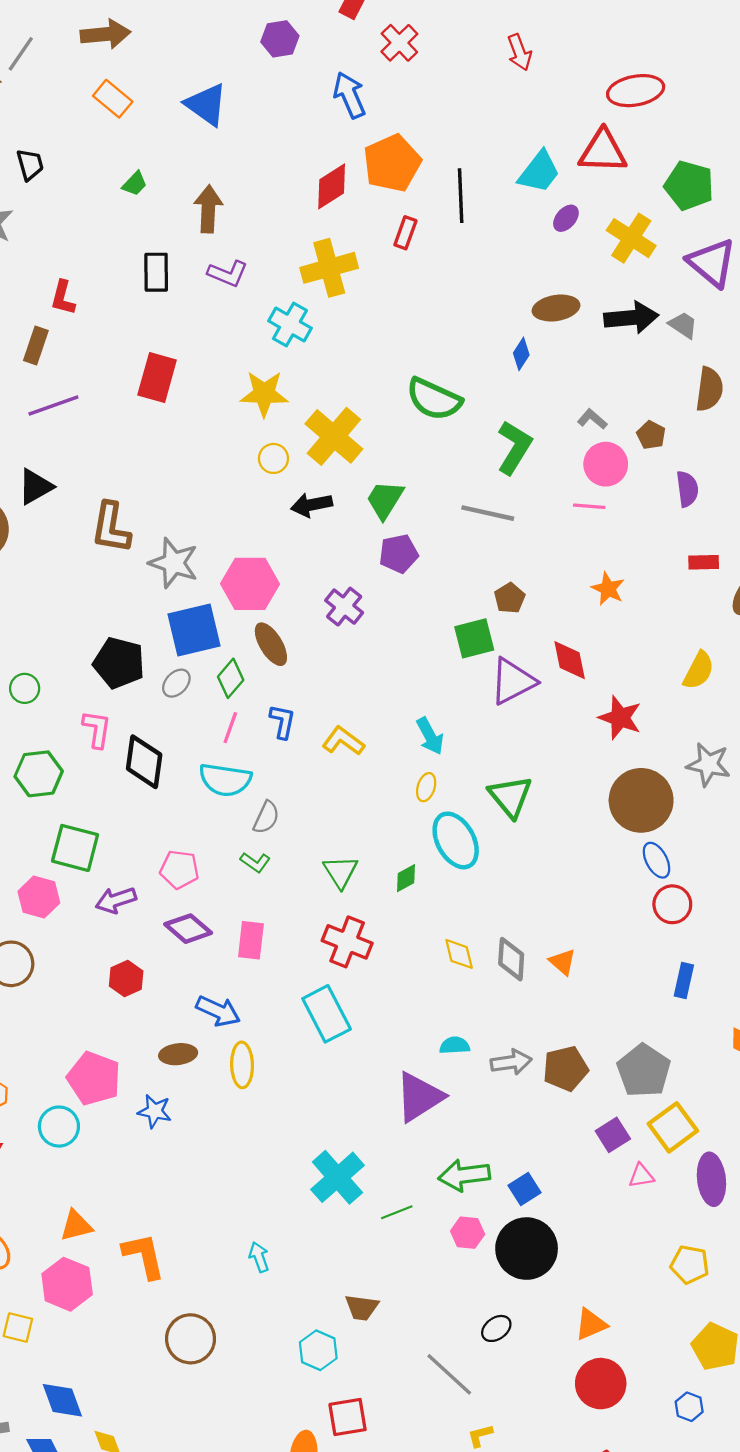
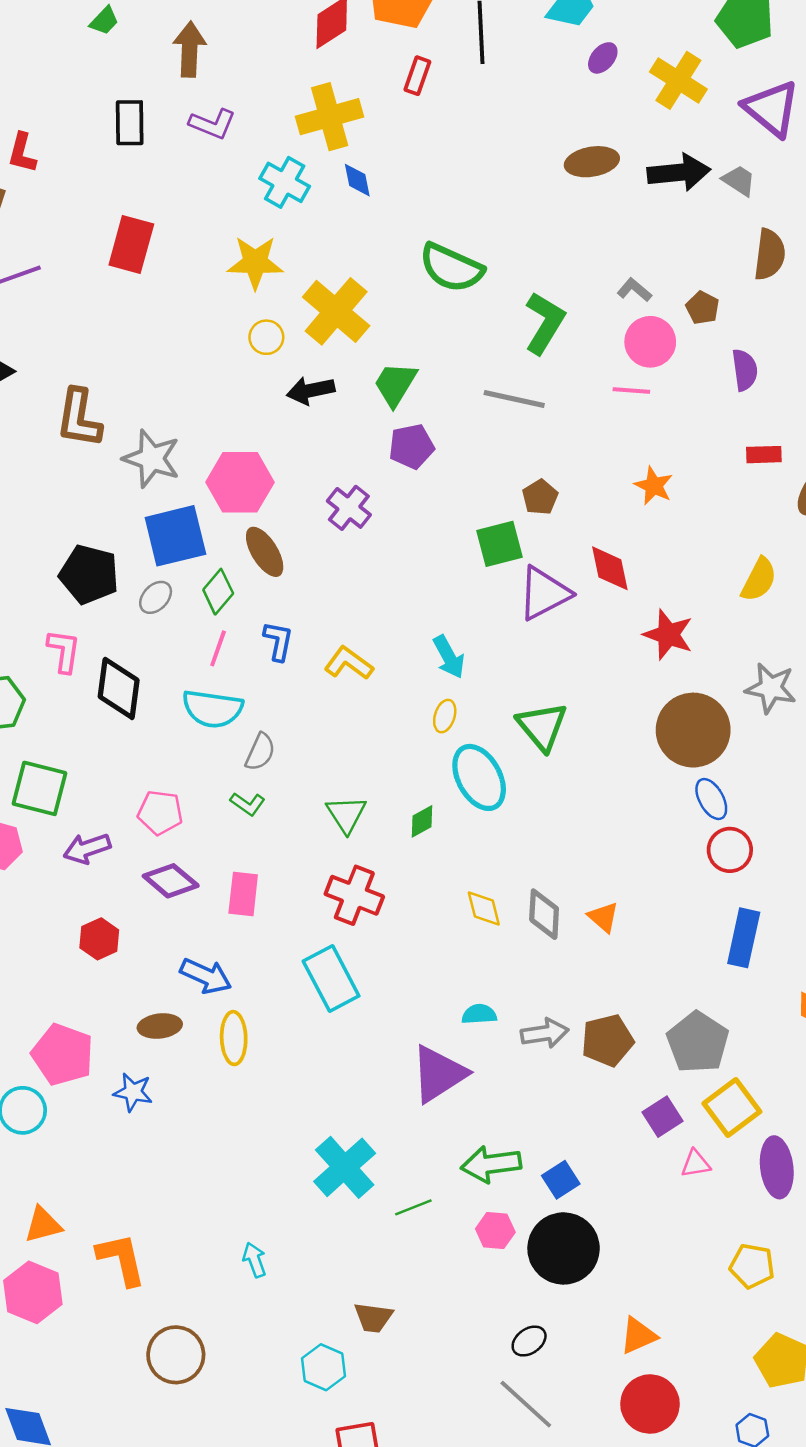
blue diamond: (521, 354) -> (357, 180), moved, turned -44
blue rectangle: (684, 980) -> (744, 938), size x1.4
gray line: (449, 1374) -> (526, 1404), moved

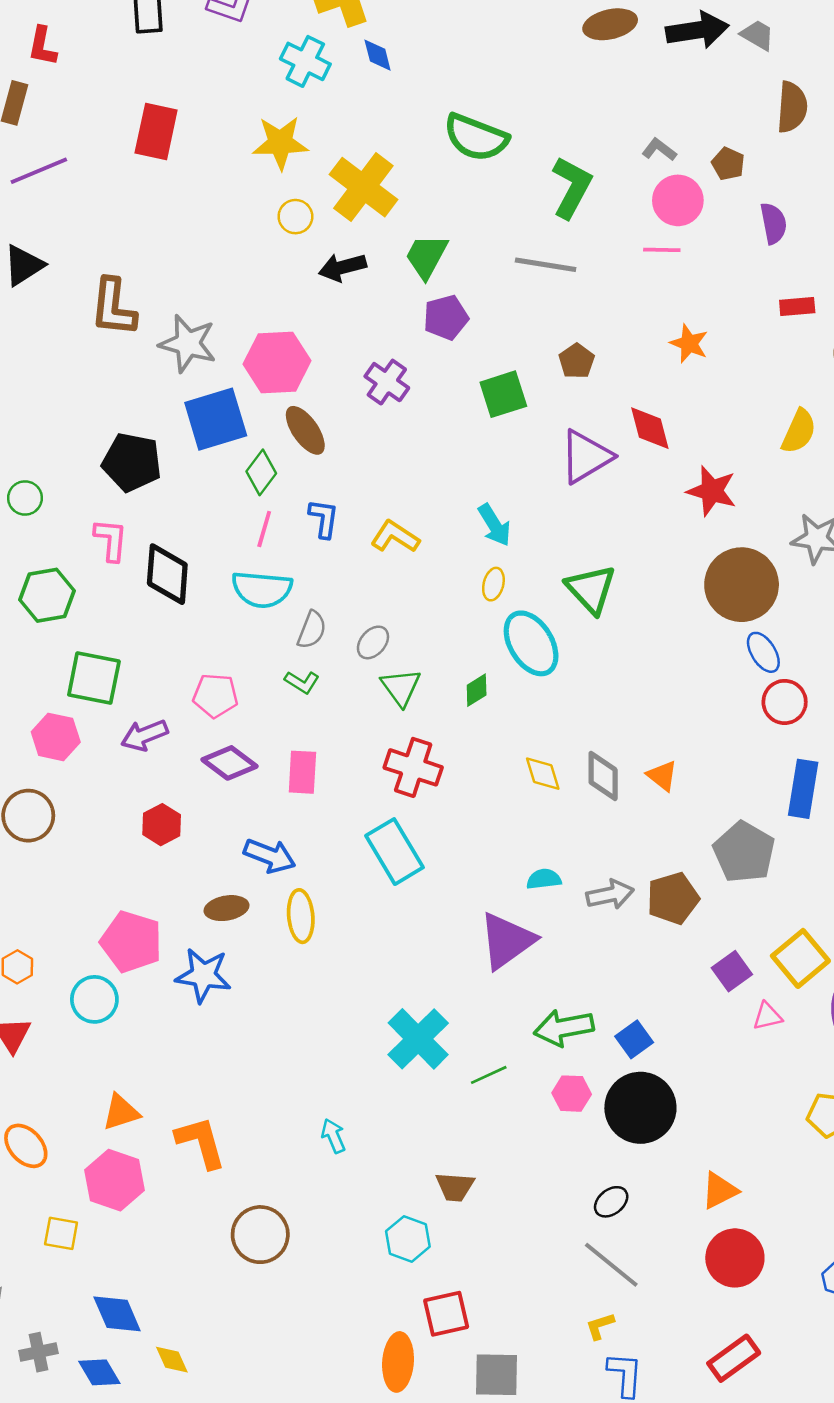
green square: (499, 544) -> (503, 394), moved
gray ellipse: (156, 597) -> (373, 642), moved
gray pentagon: (698, 1042) -> (744, 852), moved
blue star: (133, 1092) -> (203, 975), size x1.4

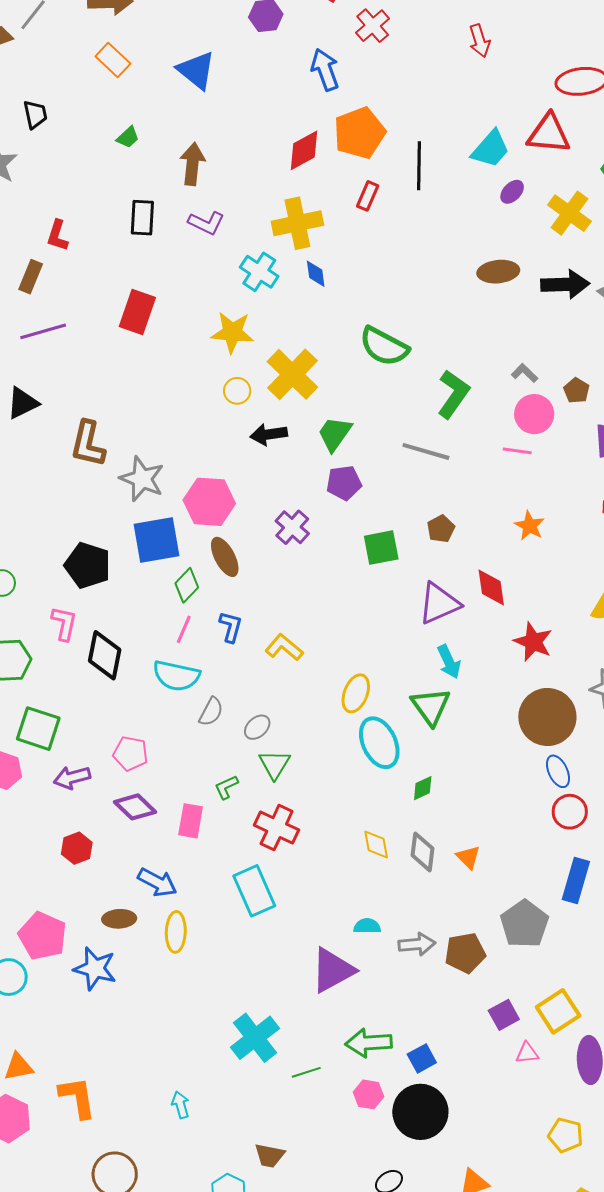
cyan arrow: (494, 525) -> (449, 662), moved
yellow ellipse: (493, 584) -> (356, 693), size x1.5
green L-shape: (302, 682) -> (226, 787), moved, turned 116
green diamond: (477, 690) -> (423, 788), moved

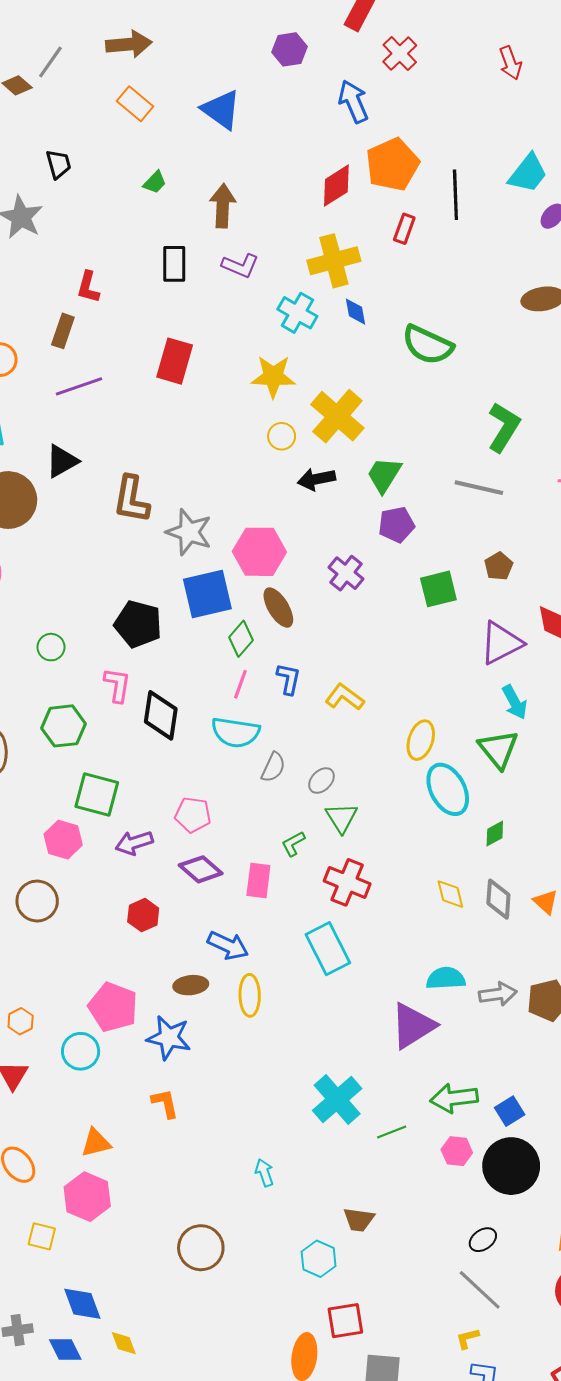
green semicircle: (384, 346) -> (427, 345), moved
cyan semicircle: (367, 926) -> (446, 978), size x1.4
orange L-shape: (77, 1097) -> (165, 1103), moved, size x0.7

